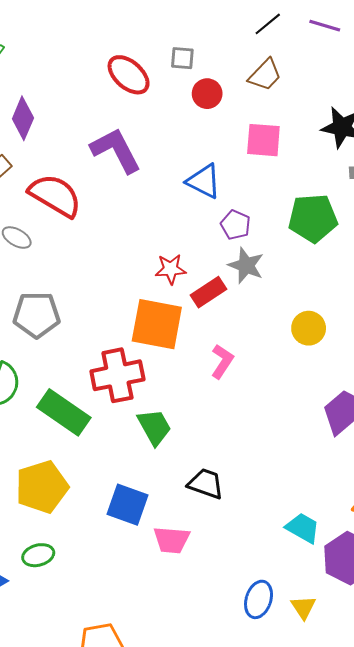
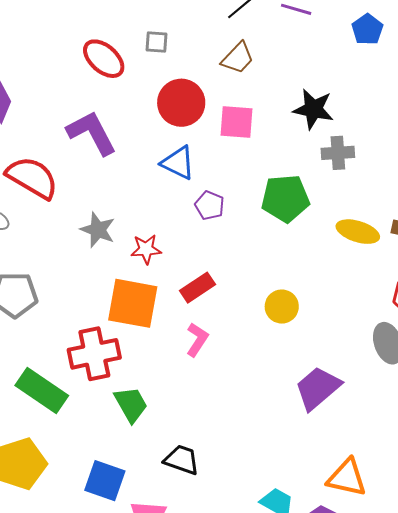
red circle: (207, 94) -> (181, 103), moved, size x1.6
gray star: (246, 265) -> (98, 230), moved
red rectangle: (208, 292) -> (197, 288), moved

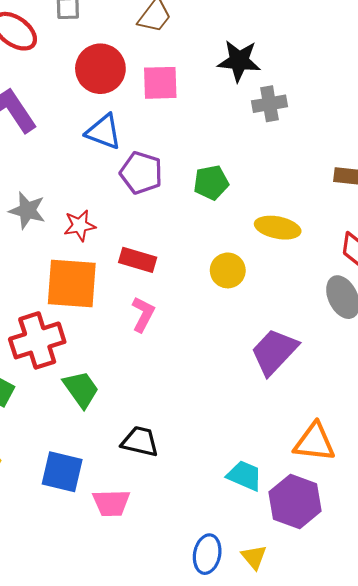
green pentagon: (285, 198) -> (211, 183), moved, size x0.7
purple pentagon: (209, 205) -> (141, 173), size x1.4
yellow ellipse: (358, 232) -> (278, 228), moved
red rectangle: (197, 288) -> (138, 260), turned 56

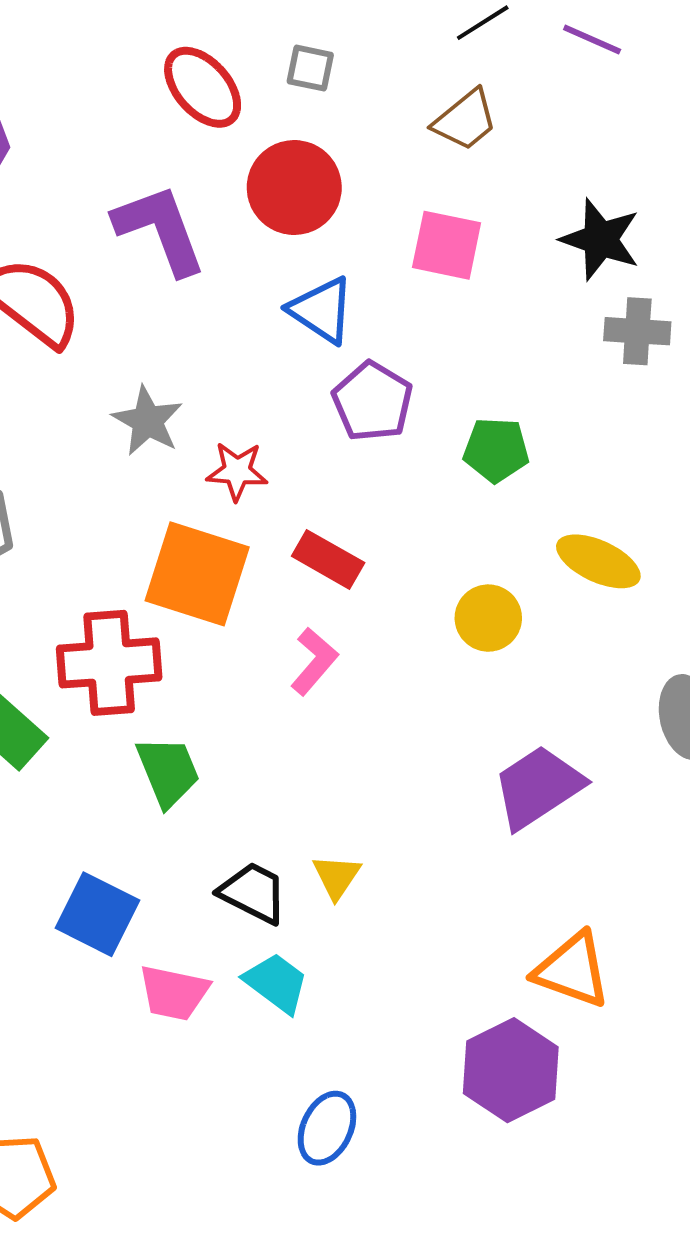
red circle: (100, 69) -> (294, 188), moved
cyan trapezoid: (244, 476) -> (276, 983), moved
yellow triangle: (254, 557) -> (337, 877), moved

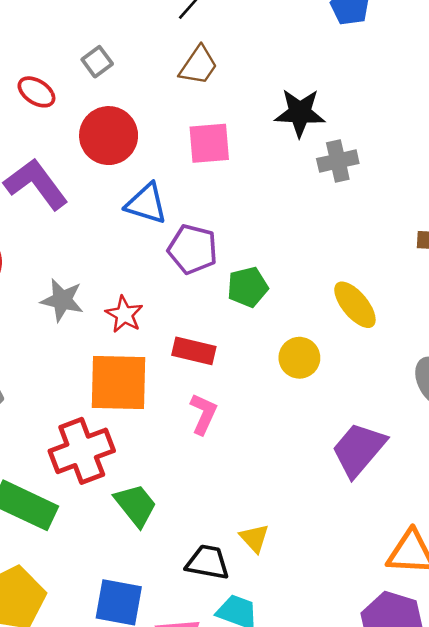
gray square: (310, 68) -> (97, 62), turned -32
red ellipse: (203, 87) -> (36, 92), size x0.7
green pentagon: (496, 450) -> (248, 287), moved
red star: (237, 471) -> (124, 314), turned -30
yellow ellipse: (598, 561) -> (355, 305), turned 42

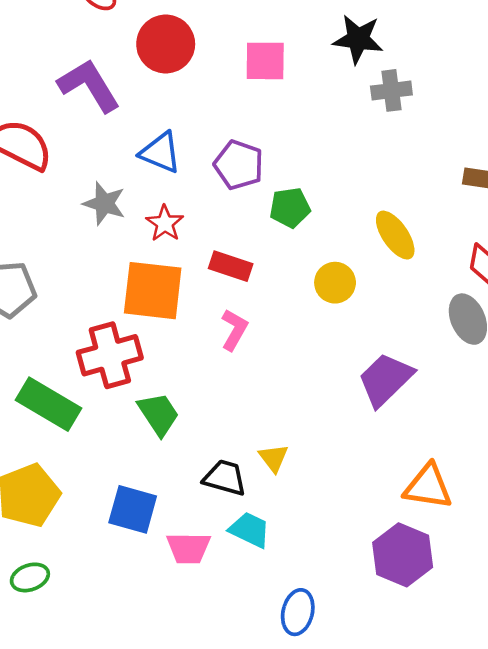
blue triangle: (146, 204) -> (160, 152), moved

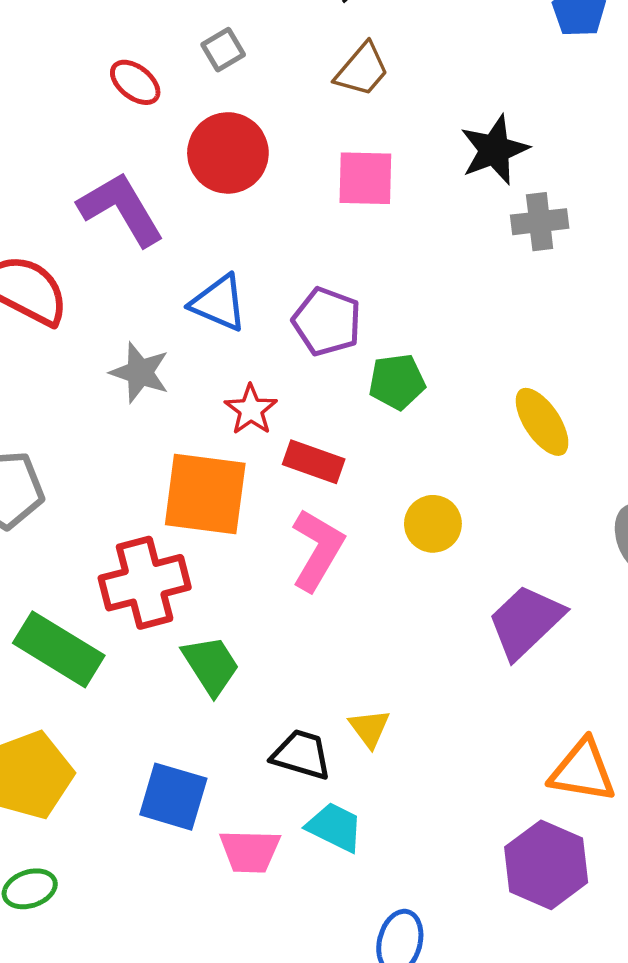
black star: (358, 39) -> (494, 150), turned -30
red star: (165, 223) -> (251, 410), moved
yellow circle: (335, 283) -> (433, 524), moved
pink L-shape: (234, 330) -> (317, 550), size x1.4

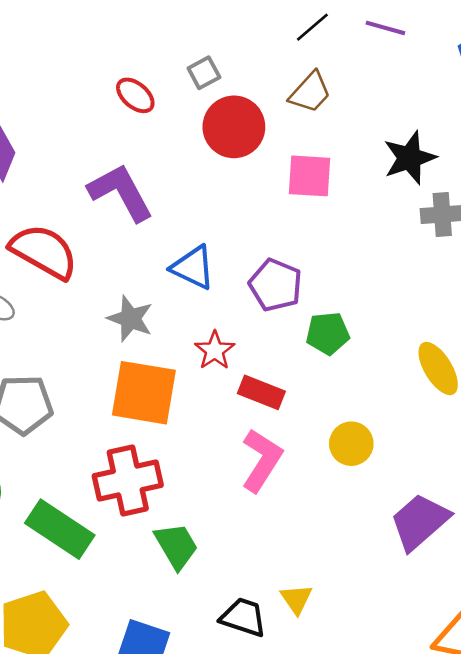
red circle: (228, 153) -> (234, 127), moved
orange square: (205, 494) -> (144, 393), moved

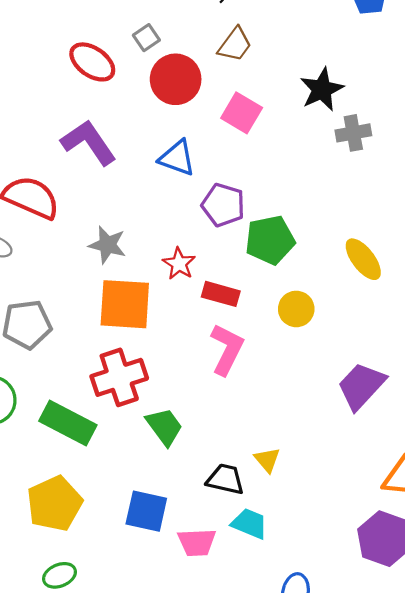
red ellipse: (135, 95) -> (92, 62), size x1.4
pink square: (310, 176) -> (242, 113), turned 33
blue triangle: (193, 268) -> (177, 158), moved
green pentagon: (328, 333) -> (270, 240), size x1.4
yellow circle: (351, 444) -> (296, 309), moved

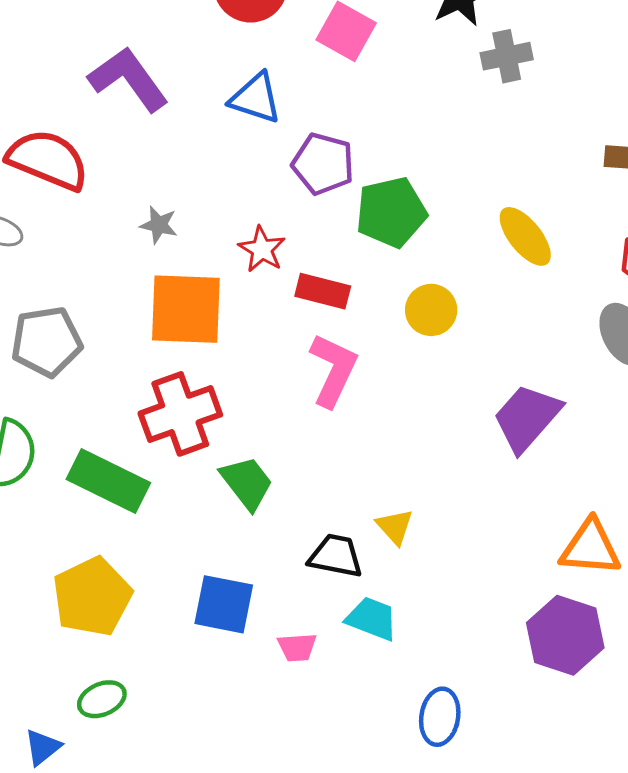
gray star: (107, 245) -> (159, 225), size x0.7
pink trapezoid: (197, 542) -> (297, 647), size x0.7

